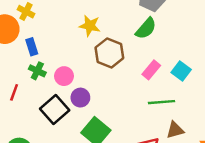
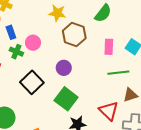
pink rectangle: (151, 70) -> (109, 47), turned -35
pink circle: (64, 76) -> (33, 43), moved
purple circle: (80, 98) -> (64, 68), moved

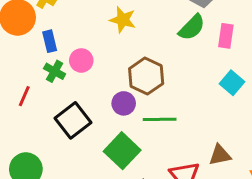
brown hexagon: (74, 35) -> (146, 76), moved
pink rectangle: (109, 47) -> (226, 36), moved
green line: (118, 73) -> (160, 119), moved

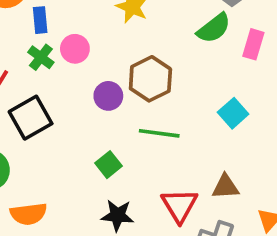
cyan square: (232, 83) -> (233, 113), moved
purple circle: (124, 103) -> (108, 96), moved
black square: (73, 120) -> (31, 118), moved
green square: (122, 151) -> (108, 165), size x0.6

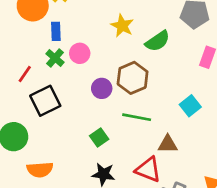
green semicircle: (214, 28) -> (158, 41), moved
brown triangle: (225, 187) -> (168, 144), moved
red triangle: (179, 205) -> (148, 170), turned -40

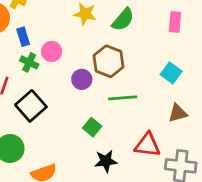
brown triangle: (168, 144) -> (178, 113), moved

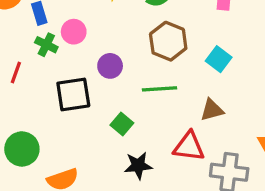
brown hexagon: (109, 61) -> (168, 41), moved
black square: (31, 106) -> (73, 94), moved, turned 32
brown triangle: (178, 113) -> (212, 110), moved

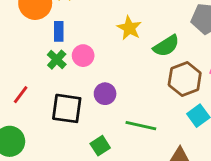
brown hexagon: (168, 41) -> (185, 79), moved
red line: (16, 72) -> (21, 95), moved

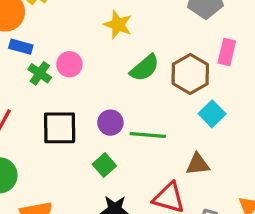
blue rectangle: (59, 31) -> (21, 47), moved, turned -66
green semicircle: (166, 46) -> (145, 68), moved
purple circle: (105, 94) -> (110, 123), moved

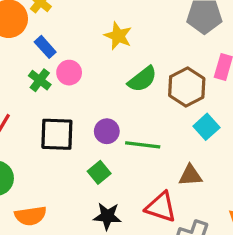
blue rectangle: (21, 47) -> (45, 47), moved, turned 30

